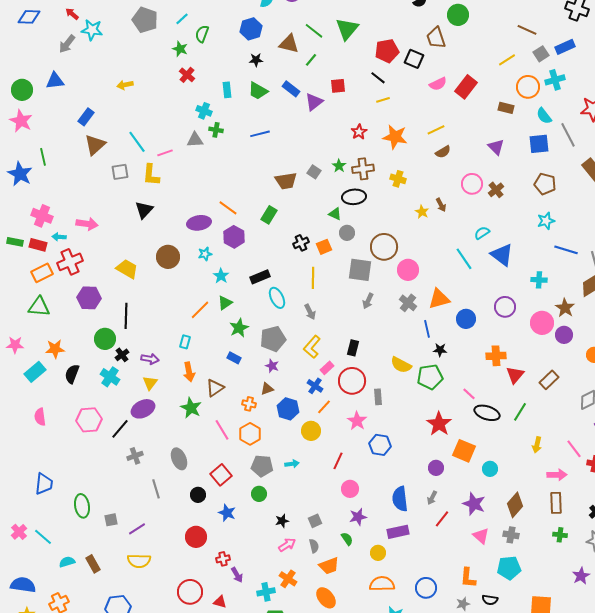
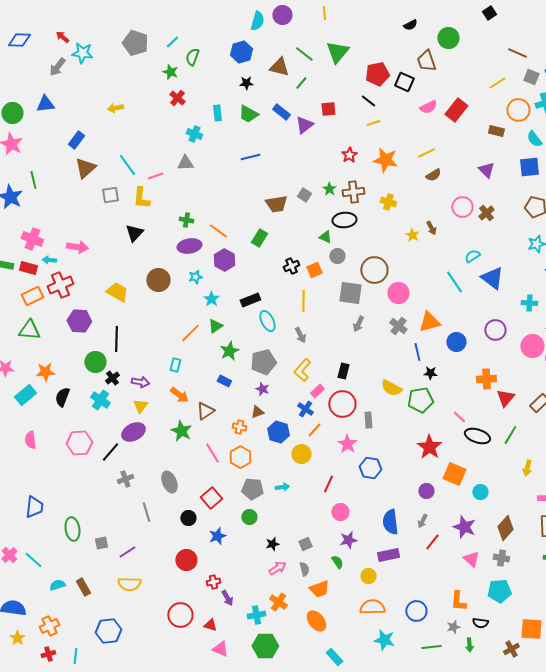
gray square: (541, 54) -> (531, 77), turned -35
green cross: (216, 130) -> (186, 220), moved
orange arrow: (189, 372) -> (179, 395), turned -42
blue star: (227, 513) -> (217, 536), turned 30

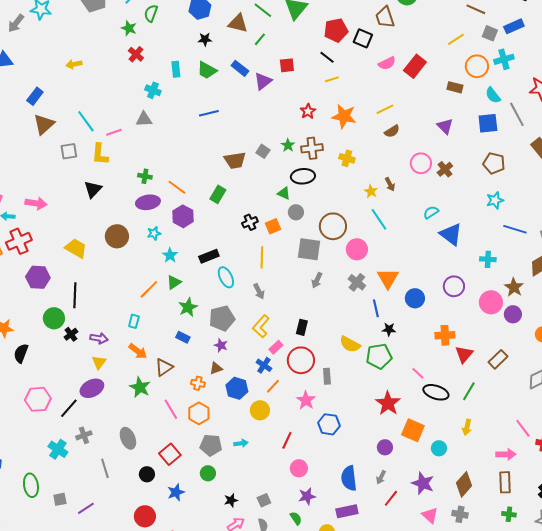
cyan line: (454, 282) -> (379, 219), moved
orange triangle: (429, 322) -> (388, 278), turned -45
cyan cross: (100, 400) -> (58, 449), moved
yellow arrow: (527, 468) -> (467, 427), moved

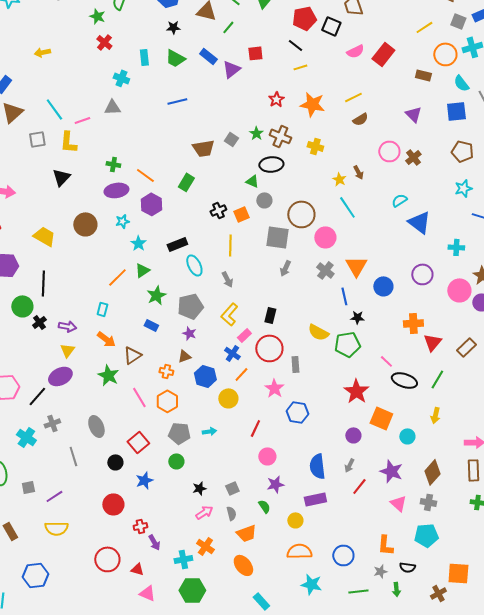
brown cross: (312, 148) -> (280, 136), turned 30

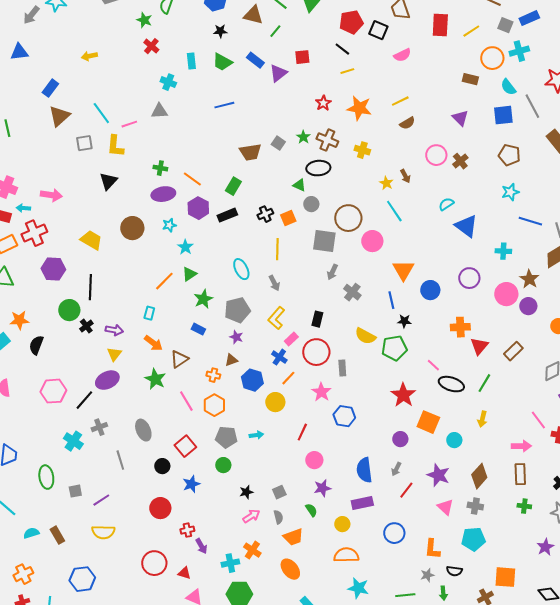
red rectangle: (383, 54) -> (440, 25), moved, turned -35
black rectangle: (177, 244) -> (227, 215), moved
gray cross: (325, 270) -> (352, 292), moved
blue circle: (343, 555) -> (394, 533), moved

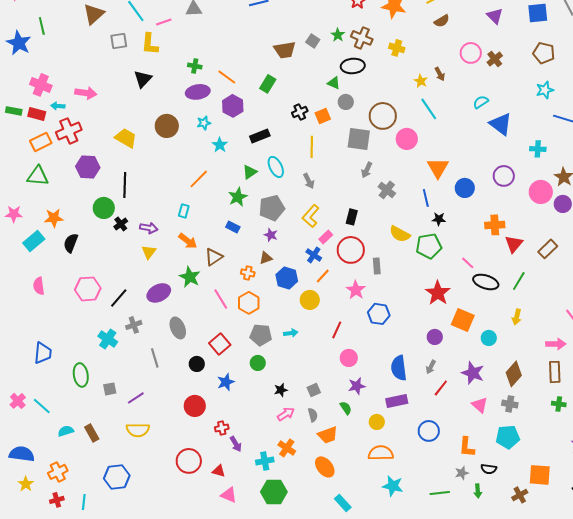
black rectangle: (227, 215) -> (260, 136), moved
green triangle: (189, 274) -> (250, 172), moved
purple ellipse: (107, 380) -> (159, 293), moved

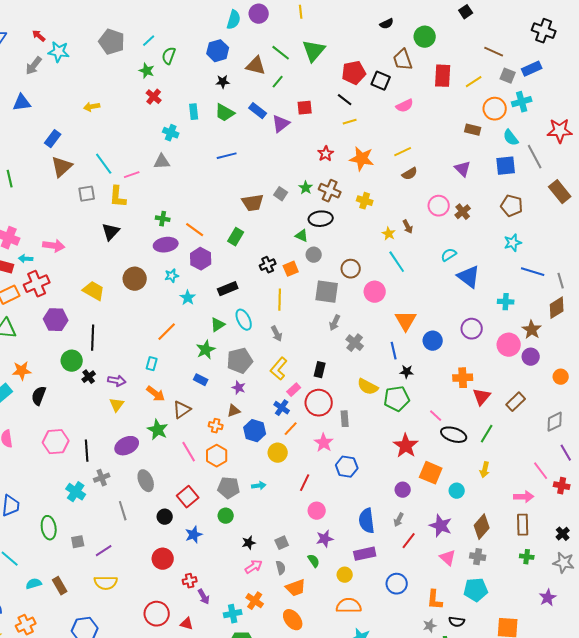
brown circle: (383, 116) -> (351, 269), size x0.7
black line: (119, 298) -> (87, 451), turned -45

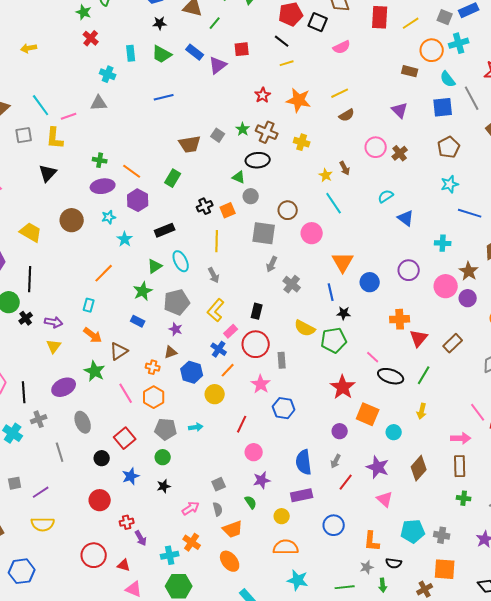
brown pentagon: (512, 206) -> (449, 147), turned 30
blue triangle: (469, 277) -> (406, 218), size x0.7
black star: (249, 543) -> (164, 486), moved
gray cross: (478, 557) -> (442, 535), moved

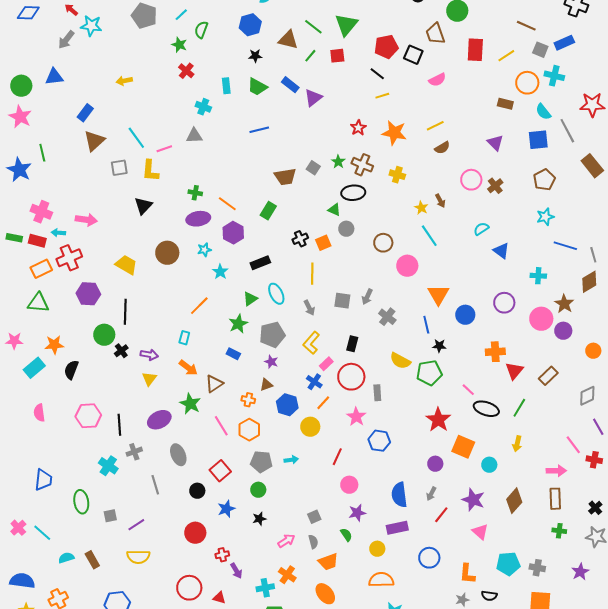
cyan cross: (459, 43) -> (554, 76), turned 30
red square: (242, 49) -> (337, 56), moved
gray square: (264, 233) -> (342, 301), moved, size x0.7

